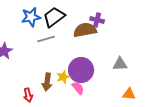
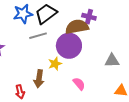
purple circle: (81, 70) -> (69, 46), moved
yellow star: (63, 77) -> (55, 64), moved
pink semicircle: (78, 88) -> (79, 84), moved

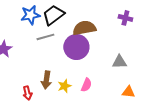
purple cross: (89, 17) -> (125, 18), moved
yellow star: (55, 64) -> (64, 86), moved
pink semicircle: (79, 84) -> (86, 85), turned 64

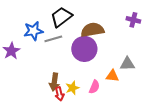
blue star: (30, 15) -> (33, 31), moved
orange triangle: (128, 92) -> (112, 76), moved
red arrow: (27, 93) -> (59, 94), moved

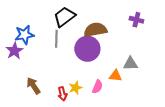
blue star: (33, 31) -> (24, 35), moved
gray line: (53, 39) -> (56, 39), turned -72
brown arrow: (54, 82) -> (33, 86), moved, turned 138

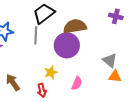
gray triangle: (130, 64) -> (110, 60), turned 42
orange triangle: (115, 76) -> (115, 76), moved
yellow star: (75, 88) -> (51, 72), moved

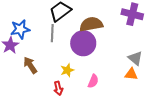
purple cross: (116, 16) -> (132, 14), size x1.5
gray triangle: (110, 60) -> (135, 58), moved
brown arrow: (13, 82) -> (30, 65), moved

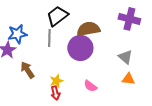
gray triangle: (135, 58) -> (125, 57), moved
yellow star: (67, 70) -> (56, 81), moved
pink semicircle: (93, 81) -> (90, 86), turned 104

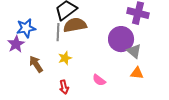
brown semicircle: (88, 29) -> (75, 25), moved
purple circle: (80, 48) -> (121, 39), moved
yellow star: (56, 81) -> (65, 58), moved

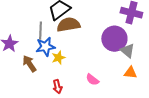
blue star: (26, 28) -> (45, 47), moved
gray line: (58, 32) -> (40, 31), moved

